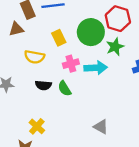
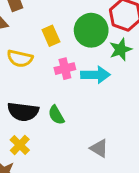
black semicircle: (43, 85) -> (23, 112), moved, size x1.5
green semicircle: (64, 89) -> (56, 115), moved

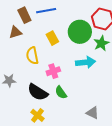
yellow semicircle: (20, 58) -> (32, 56), turned 72
pink cross: (65, 69) -> (53, 71), moved
black semicircle: (23, 112) -> (38, 92), turned 30

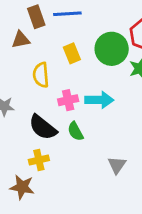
cyan arrow: (85, 62) -> (99, 100), moved
gray triangle: (93, 113) -> (117, 165), turned 32
yellow cross: (37, 115) -> (39, 160), turned 32

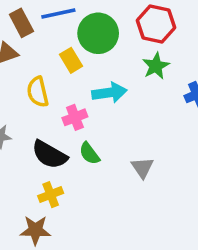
green circle: (112, 49) -> (98, 33), moved
cyan arrow: (99, 100) -> (109, 93), moved
gray triangle: (117, 165) -> (142, 168), moved

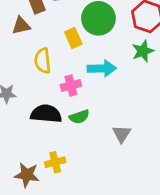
green semicircle: (89, 153) -> (79, 117), turned -78
black semicircle: (49, 155) -> (46, 114), turned 148
yellow cross: (51, 195) -> (55, 162), moved

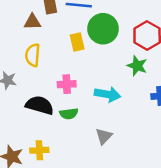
green star: (143, 51) -> (137, 66), turned 30
yellow semicircle: (43, 61) -> (33, 55), moved
cyan arrow: (102, 68) -> (108, 94), moved

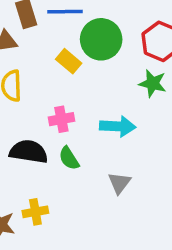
yellow rectangle: (77, 42) -> (69, 61), turned -30
green semicircle: (69, 114) -> (69, 158), turned 72

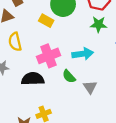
pink cross: (61, 119) -> (49, 56), size x1.5
green semicircle: (69, 158) -> (69, 76), moved

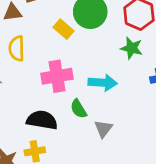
black semicircle: (33, 79) -> (42, 120), moved

